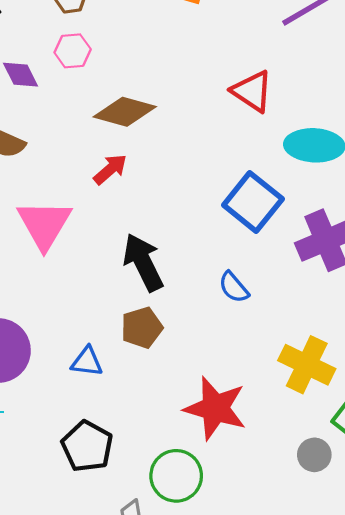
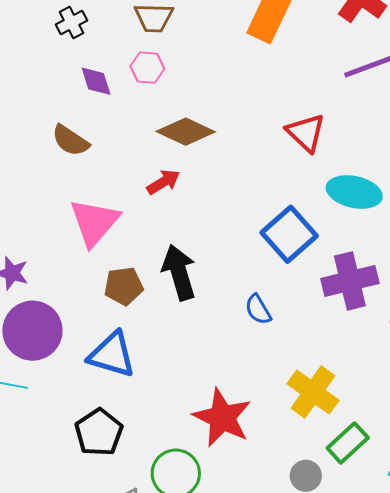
brown pentagon: (142, 328) -> (124, 286), moved
blue triangle: (87, 362) -> (112, 355), size x1.6

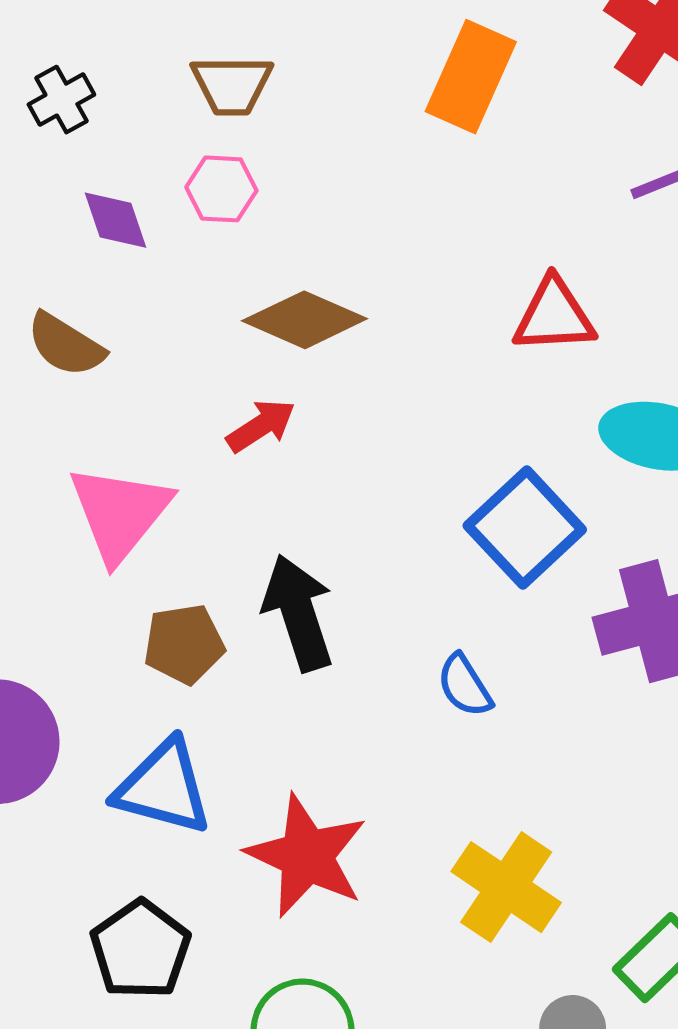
red triangle: (306, 133) -> (554, 316), turned -45
yellow cross: (313, 392) -> (506, 887), moved
red star: (222, 418) -> (307, 856), moved

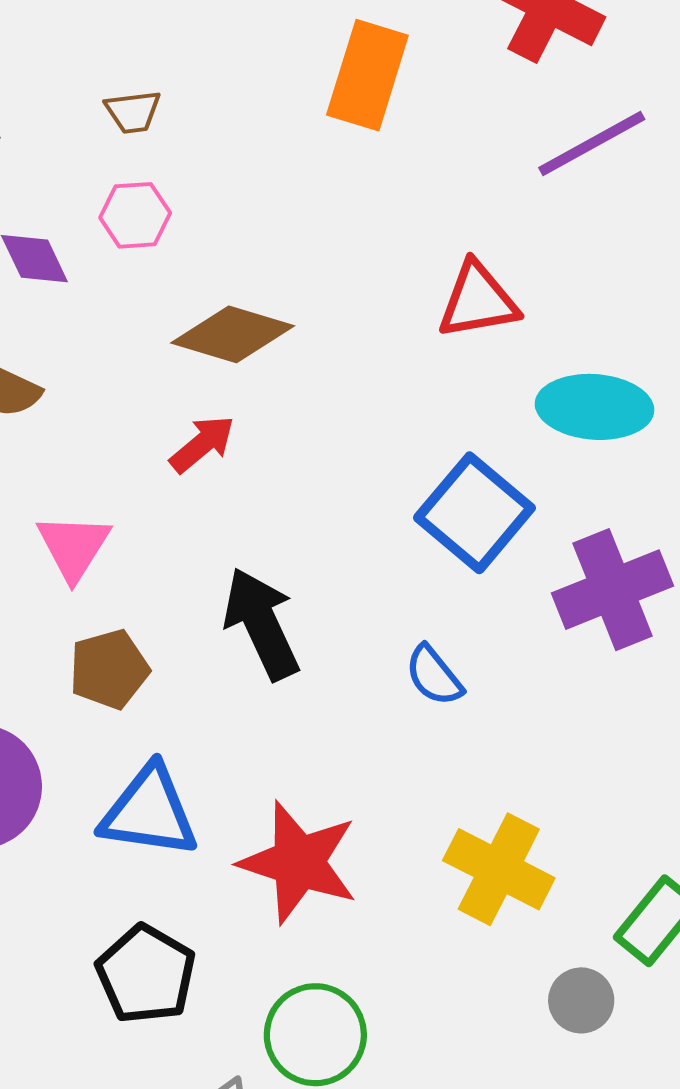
brown trapezoid: (232, 85) -> (133, 112), size x0.7
pink triangle: (120, 513) -> (74, 547), size x0.7
brown pentagon: (184, 644) -> (109, 669), moved

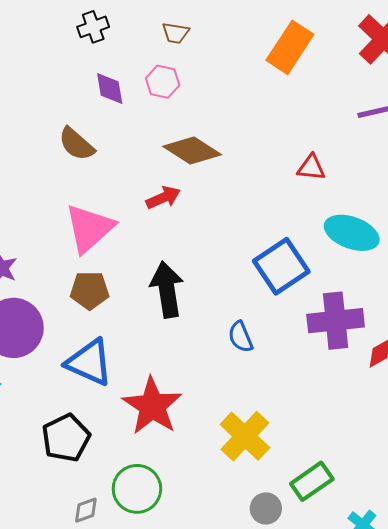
red triangle: (478, 301) -> (311, 167), size x0.7
pink triangle: (74, 547) -> (89, 228), size x1.4

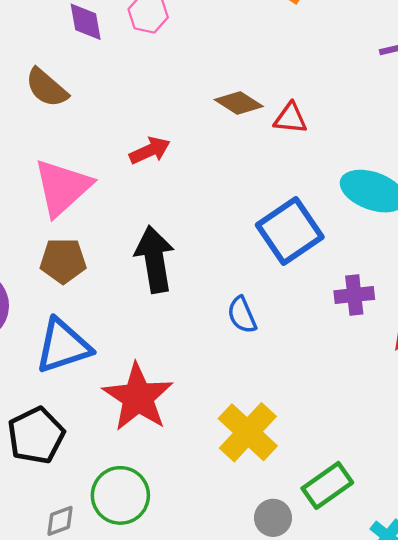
brown diamond: (192, 150) -> (239, 103), moved, size x0.7
red triangle: (311, 167) -> (290, 118), moved
purple cross: (336, 321) -> (354, 295), size x0.6
blue triangle: (89, 362) -> (63, 346), turned -42

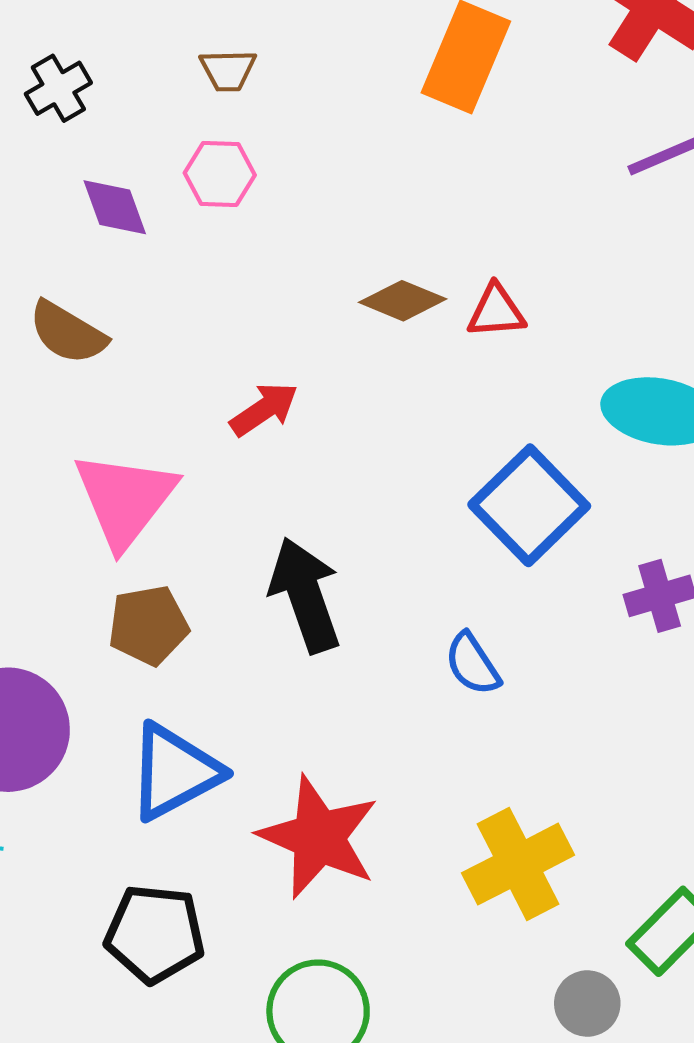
yellow cross: (248, 432) -> (518, 864), turned 30
black pentagon: (36, 436) -> (155, 934), turned -30

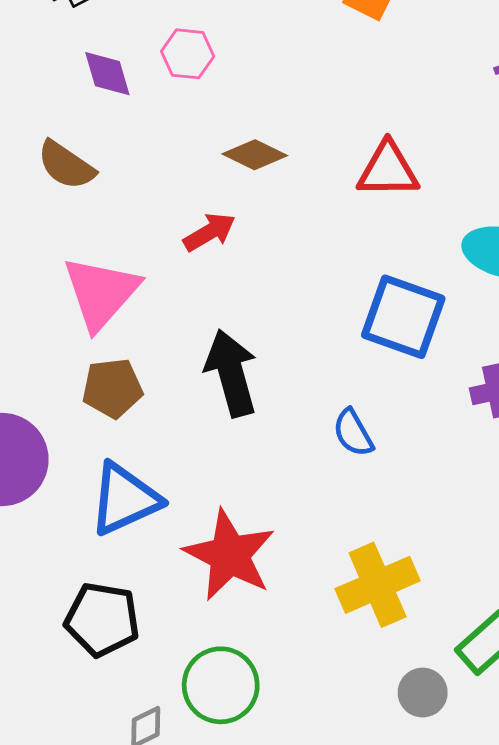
brown diamond: (403, 301) -> (255, 155), moved
red triangle: (496, 311) -> (388, 170), size x1.4
blue square: (529, 505) -> (403, 317), turned -30

